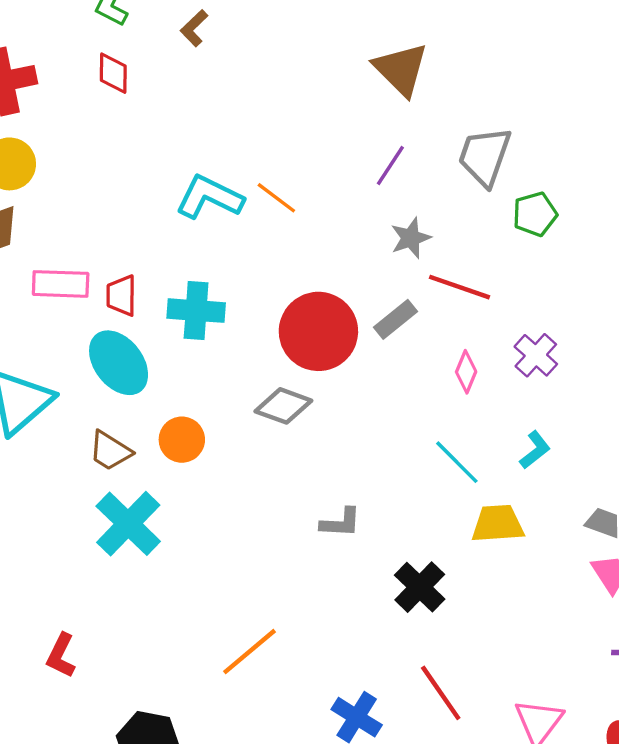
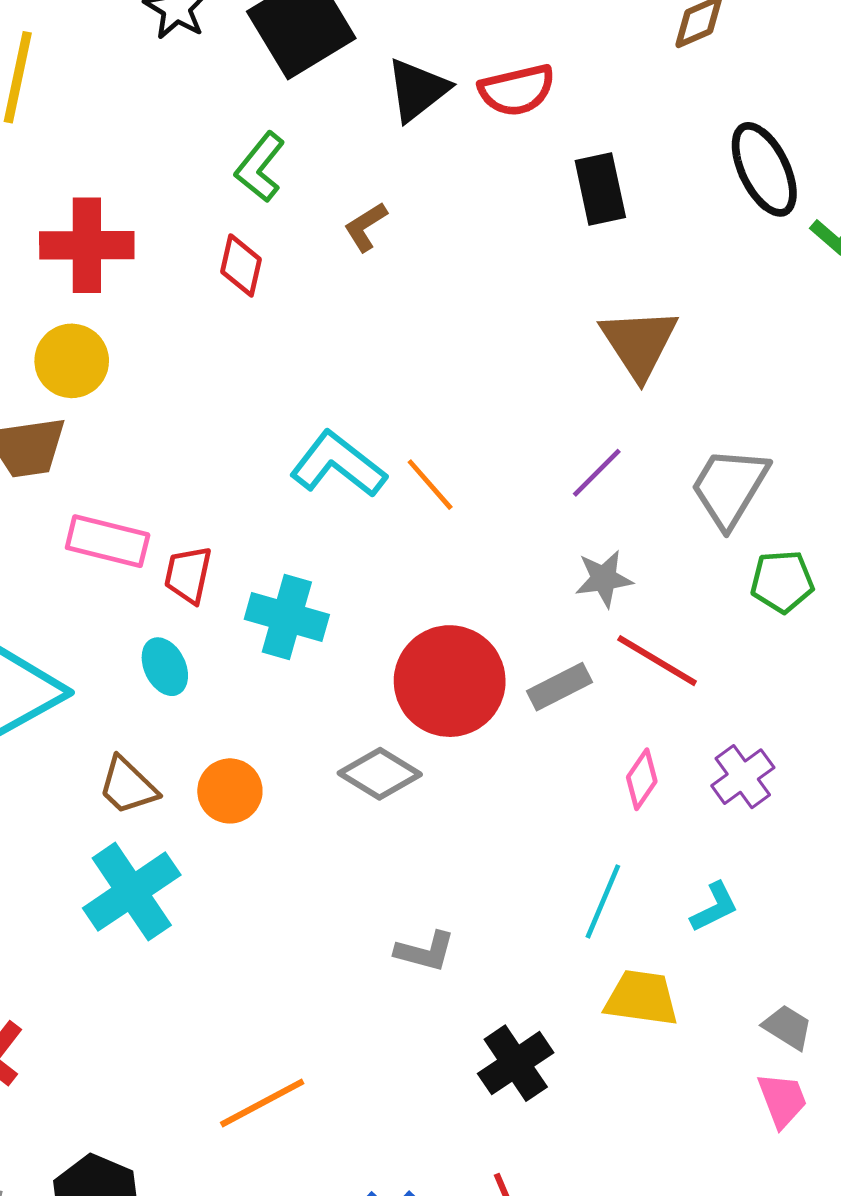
cyan ellipse: (119, 363) -> (165, 667), size x0.6
cyan line: (457, 462) -> (603, 901), turned 56

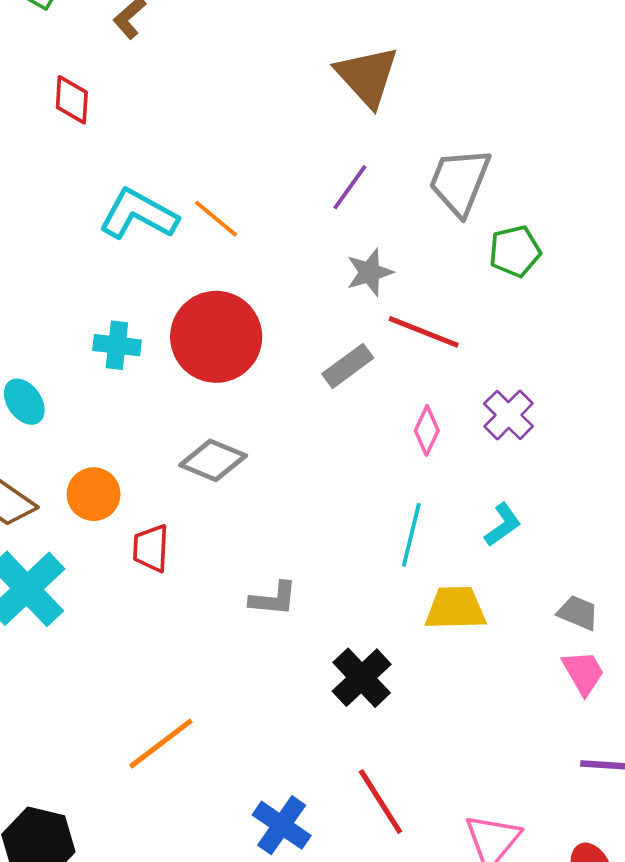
red diamond: (241, 265) -> (72, 100), moved
red trapezoid: (188, 575) -> (151, 548), moved
cyan cross: (287, 617) -> (117, 345), size x0.7
red circle: (450, 681) -> (216, 337), moved

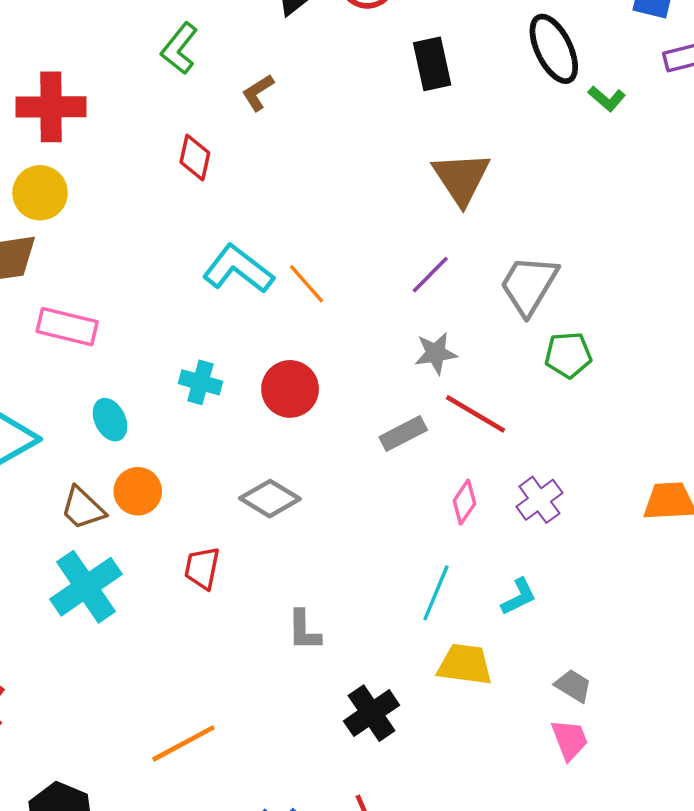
red circle: (216, 337) -> (290, 389), size x0.7
orange circle: (94, 494) -> (138, 491), moved
gray L-shape: (273, 599) -> (304, 630), turned 75

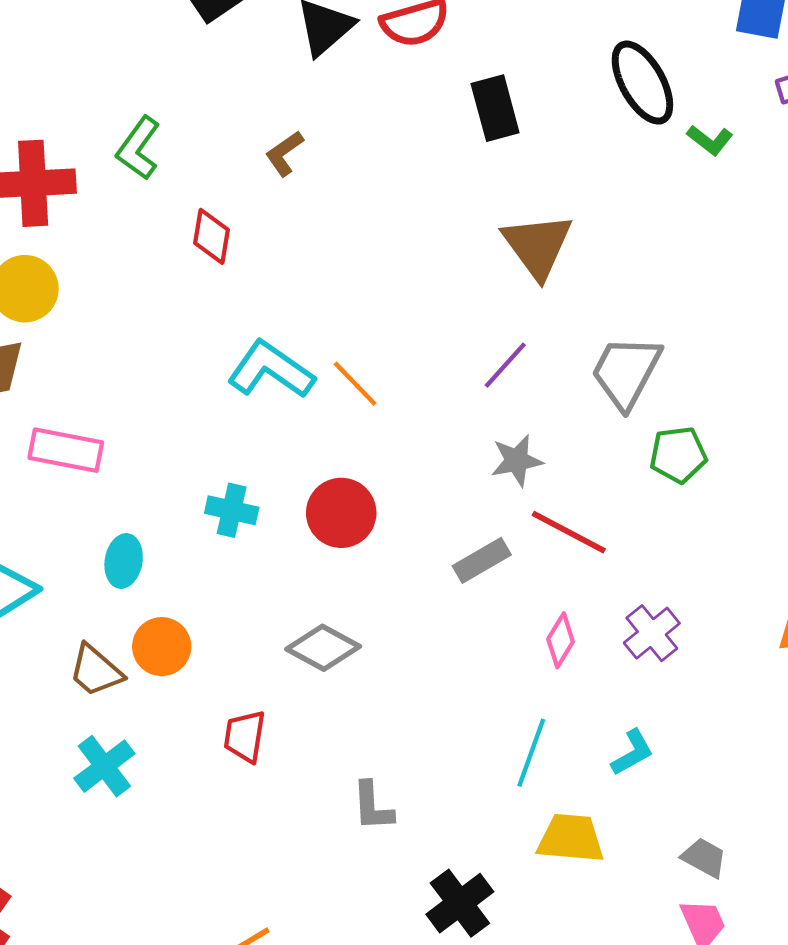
green L-shape: (179, 48) -> (138, 148), moved
cyan ellipse: (110, 420) -> (124, 561), turned 39
cyan cross: (86, 587) -> (104, 766), size x0.7

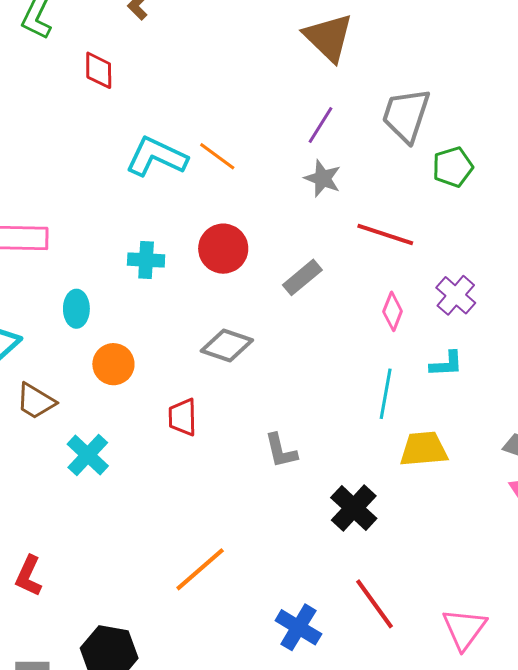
gray star: (517, 461) -> (323, 178), moved, turned -30
gray rectangle: (482, 560) -> (302, 277), moved
brown trapezoid: (96, 671) -> (36, 401), moved
cyan L-shape: (632, 753) -> (446, 364), moved, turned 36

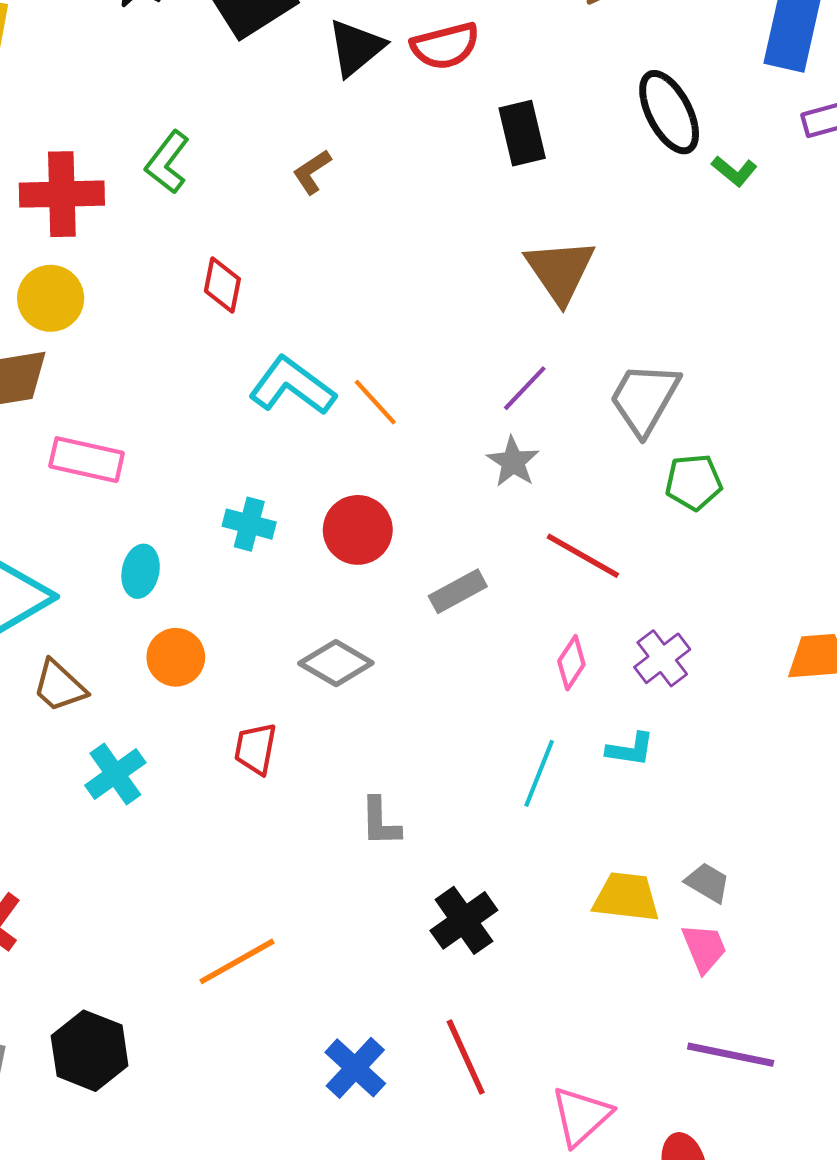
red diamond: (99, 70) -> (222, 285), moved
yellow trapezoid: (424, 449) -> (626, 897), moved

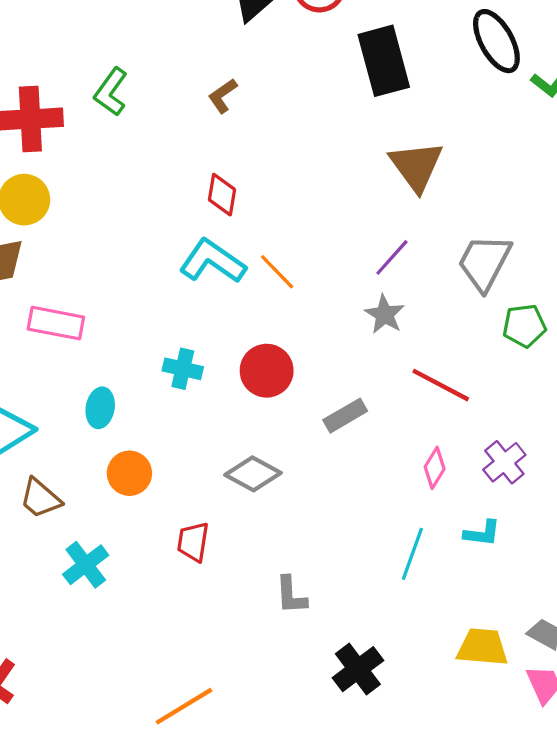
black rectangle: (522, 133) -> (384, 61), size x1.4
red diamond: (222, 285) -> (222, 195), moved

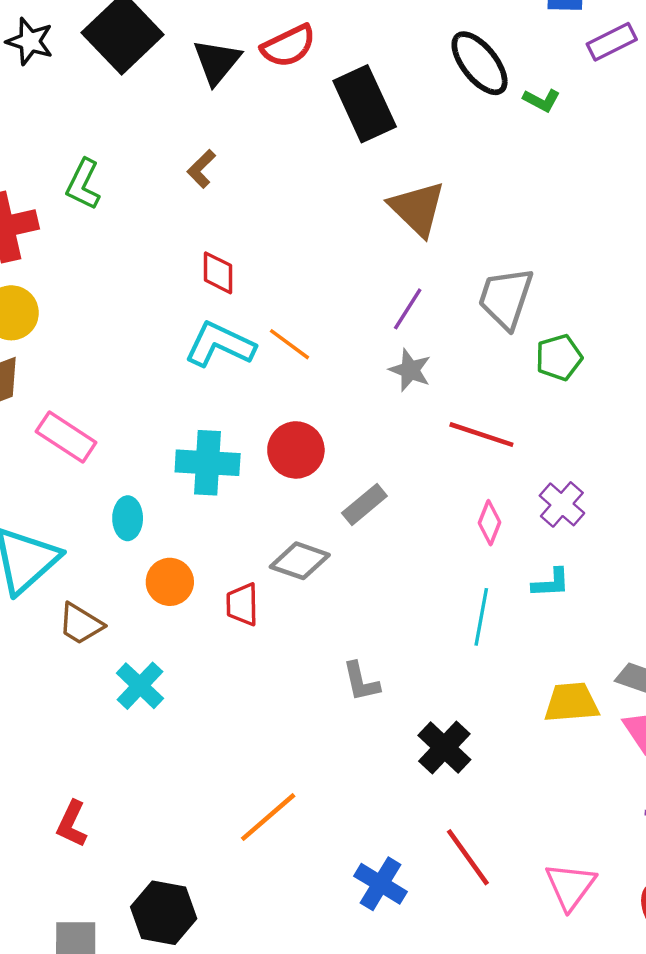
pink rectangle: (56, 323) -> (66, 437), turned 32
cyan cross: (183, 369) -> (208, 463), size x1.5
gray rectangle: (345, 416) -> (364, 504), moved
red trapezoid: (193, 542) -> (242, 604), moved

